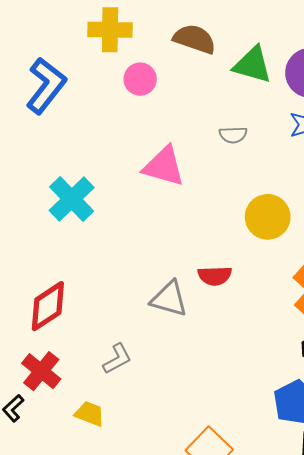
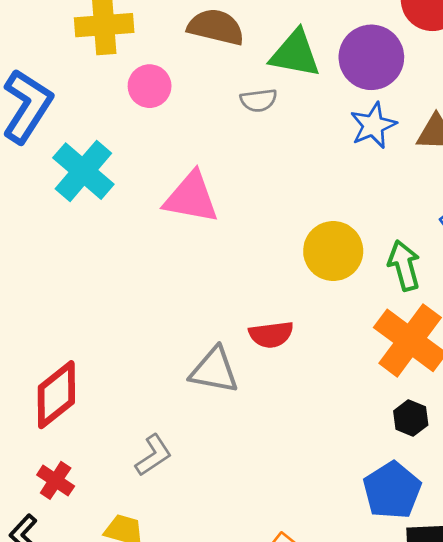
gray semicircle: (233, 135) -> (259, 100), moved
cyan cross: (72, 199) -> (83, 171), moved
red cross: (41, 371) -> (56, 480), size x0.7

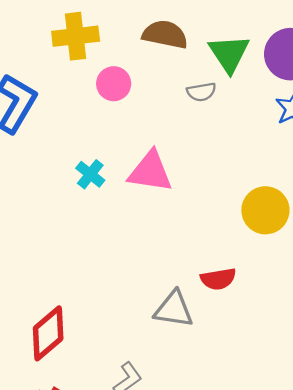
green triangle: (295, 54) -> (229, 54), turned 48
cyan cross: (83, 171) -> (90, 174), moved, size x0.6

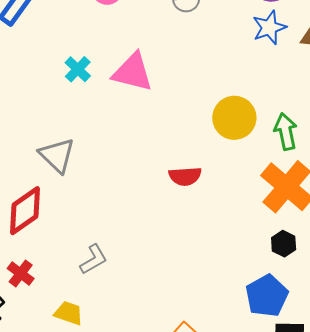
gray triangle: (174, 309) -> (57, 155), moved, turned 30

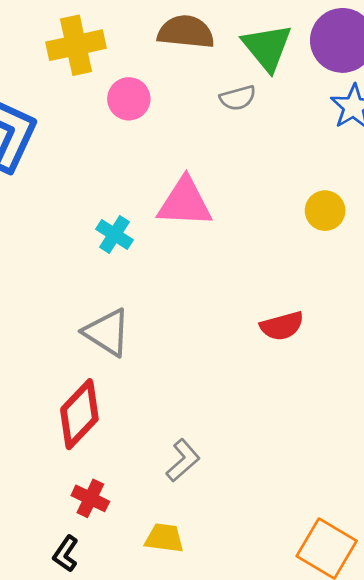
cyan cross: (78, 69) -> (115, 235), moved
yellow circle: (234, 118) -> (325, 211), moved, size x0.7

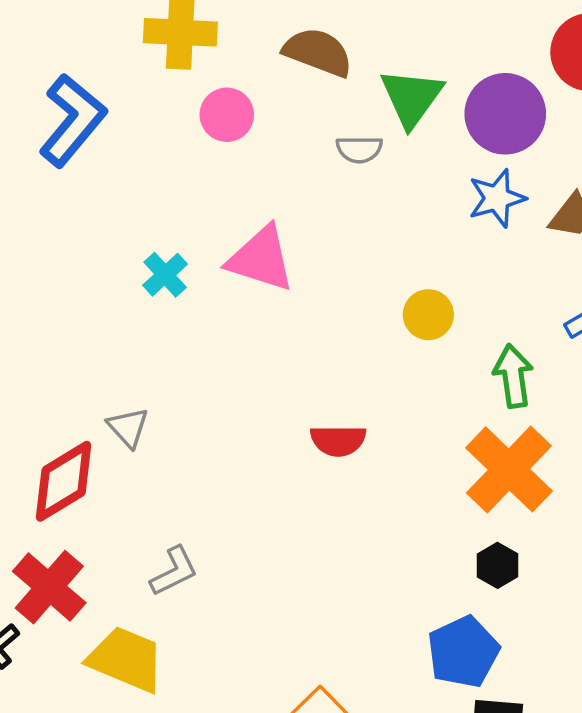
gray triangle: (107, 332) -> (128, 427), moved, size x0.7
red cross: (90, 498) -> (49, 587), size x1.6
yellow trapezoid: (164, 538) -> (126, 659), size x1.6

